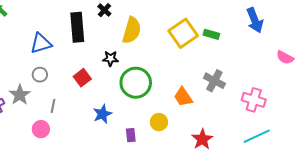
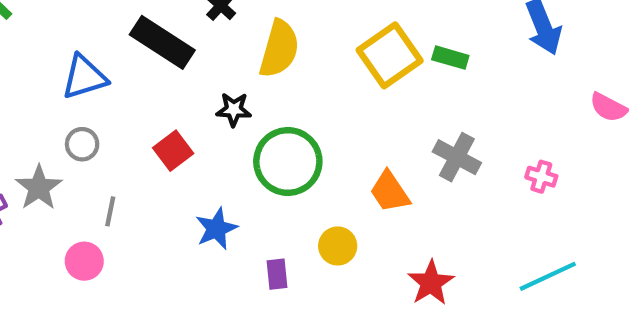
black rectangle: (77, 27) -> (162, 42), turned -52
pink cross: (254, 100) -> (541, 177), moved, size x0.6

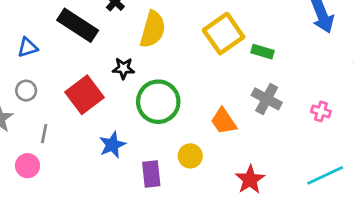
green rectangle: (450, 58) -> (263, 52), moved
blue triangle: (84, 77) -> (28, 47), size x0.7
red square: (173, 151) -> (85, 95), size x1.5
purple rectangle: (277, 274) -> (151, 174), size x1.4

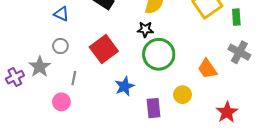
blue triangle: (28, 47) -> (61, 14), turned 42
green rectangle: (263, 52) -> (236, 17), turned 70
black star: (123, 68) -> (145, 29), moved

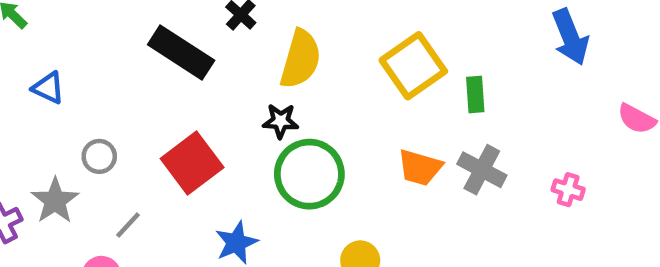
blue triangle: (61, 14) -> (48, 88), moved
orange trapezoid: (207, 69) -> (420, 167), moved, turned -40
gray line: (74, 78) -> (128, 225), turned 32

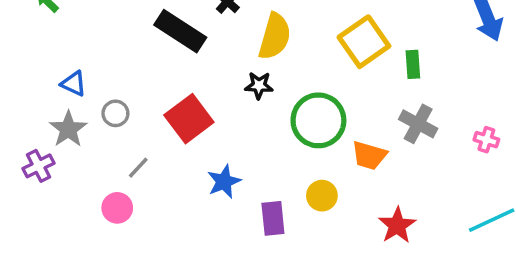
blue triangle: (48, 88) -> (73, 84), moved
orange trapezoid: (420, 167) -> (369, 155), moved
green circle: (309, 174) -> (318, 120), moved
gray star: (55, 201) -> (68, 129), moved

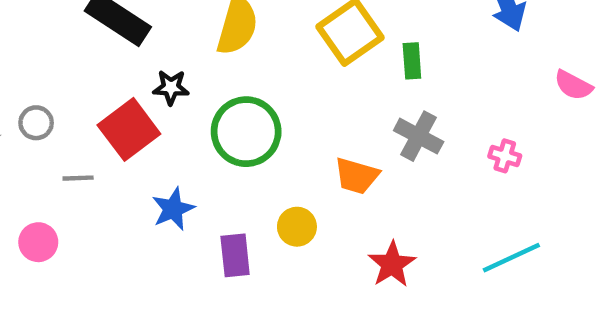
black star: (259, 85) -> (171, 87), moved
green circle: (318, 120) -> (246, 132), moved
gray line: (138, 168) -> (78, 178), moved, turned 45

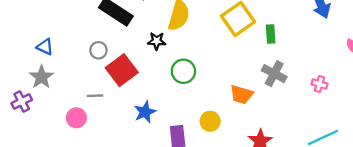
black star: (171, 87) -> (157, 41), moved
gray circle: (36, 123) -> (98, 50), moved
green circle: (246, 132) -> (183, 71), size x0.7
pink circle: (38, 242) -> (76, 118), moved

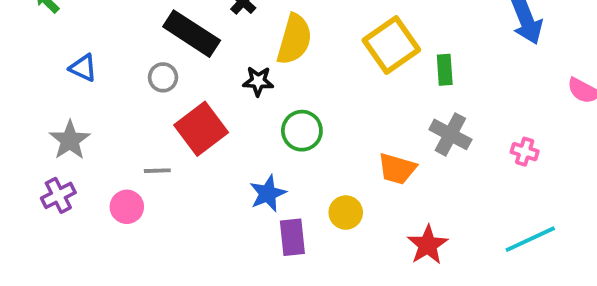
blue triangle: (45, 47) -> (83, 68), moved
gray circle: (98, 50) -> (163, 77), moved
purple cross: (22, 101) -> (58, 195), moved
blue star: (145, 112) -> (268, 193), moved

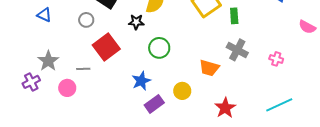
gray star: (70, 140) -> (48, 61), moved
purple rectangle: (292, 237) -> (154, 104), turned 60

